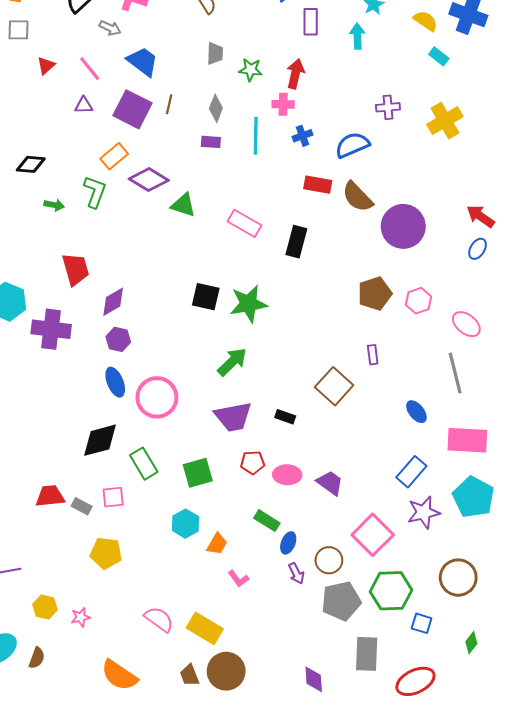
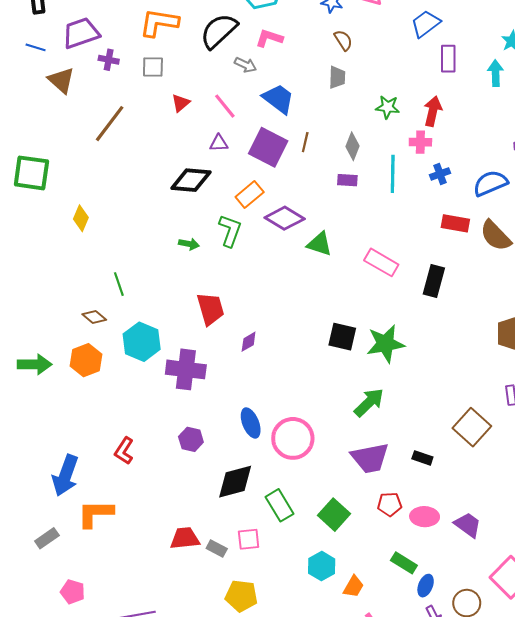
gray trapezoid: (215, 53) -> (337, 77), moved
black diamond: (31, 164) -> (191, 180), moved, size x1.4
purple diamond: (113, 302) -> (249, 342), size x0.7
purple hexagon: (118, 339) -> (191, 439), moved
green square: (198, 473) -> (334, 515), turned -32

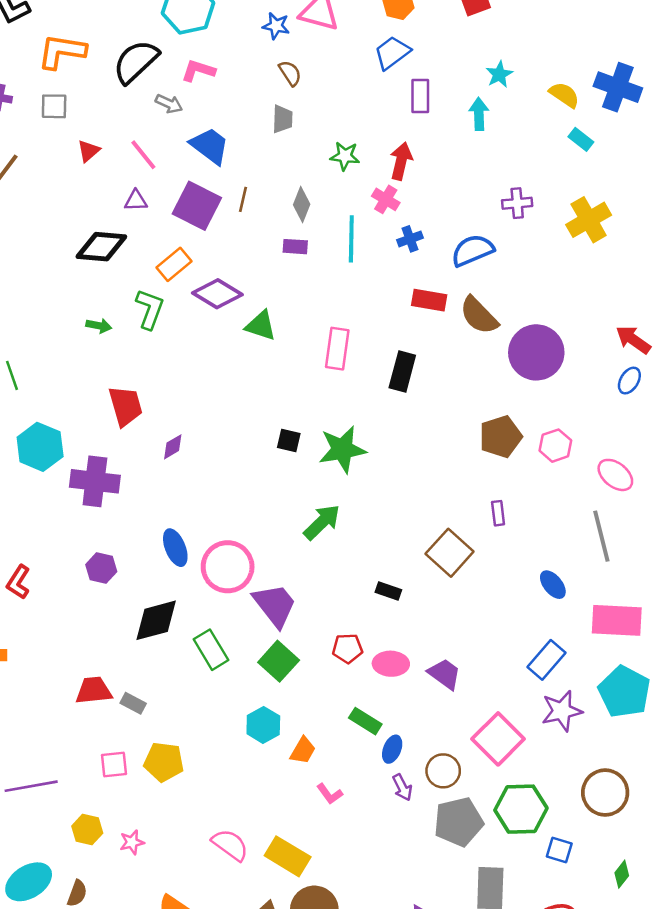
pink cross: (420, 142) -> (386, 199), turned 30
pink rectangle: (381, 262) -> (337, 349), turned 68
black square: (342, 337) -> (289, 440), size x0.7
purple trapezoid: (370, 458) -> (275, 605), moved, turned -117
pink square: (249, 539) -> (114, 764), moved

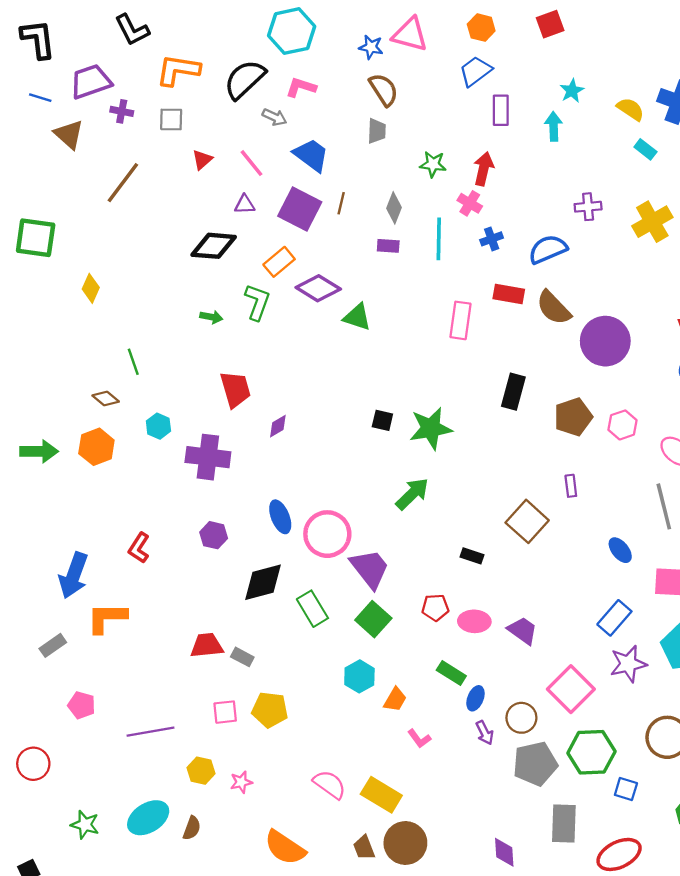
brown semicircle: (290, 73) -> (384, 90), size x1.4
pink rectangle: (337, 349) -> (461, 320), moved
black rectangle: (402, 372) -> (513, 392), moved
cyan hexagon: (40, 447) -> (158, 426), size x0.6

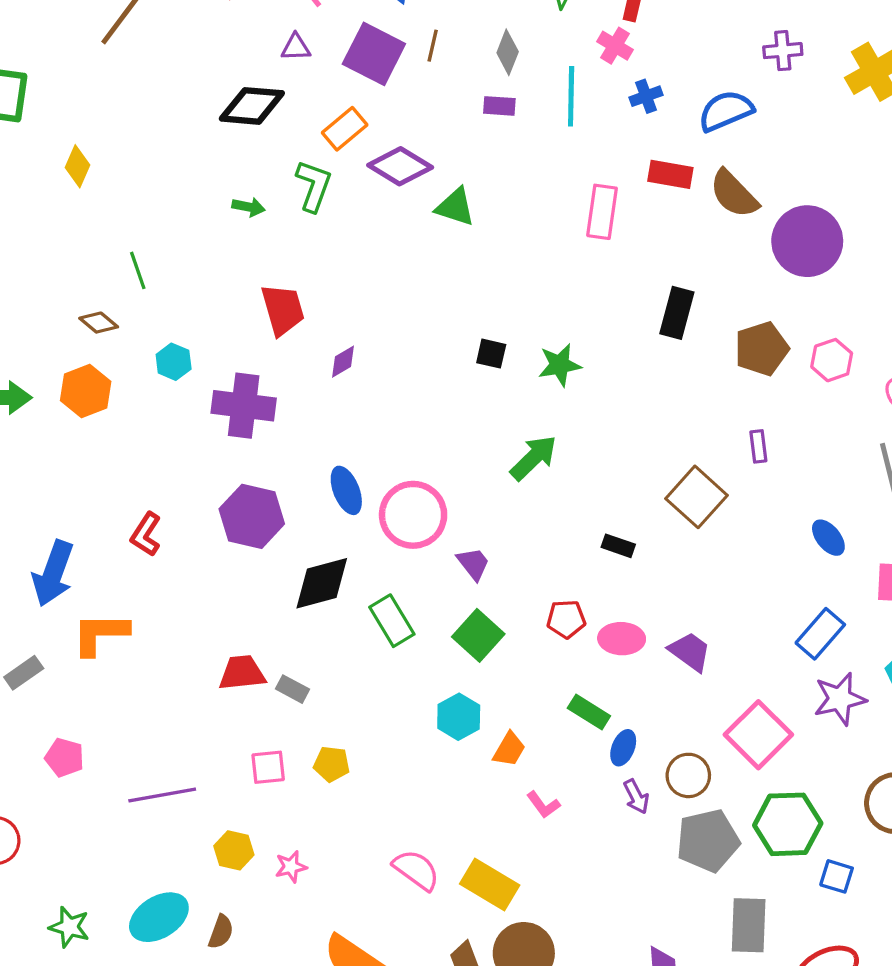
green star: (431, 428) -> (560, 365), size x0.7
purple hexagon: (214, 535) -> (252, 516), size x1.6
purple trapezoid: (370, 569) -> (473, 564), size x0.6
yellow pentagon: (270, 710) -> (332, 764), size x0.7

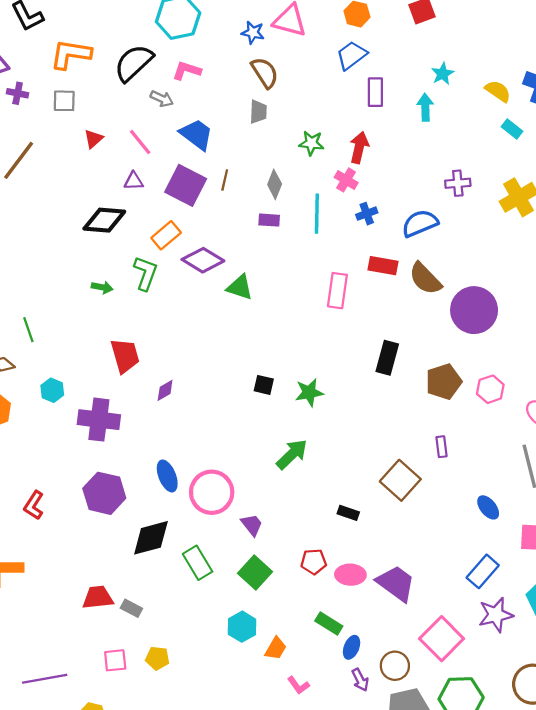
purple trapezoid: (690, 652) -> (396, 583), size x1.4

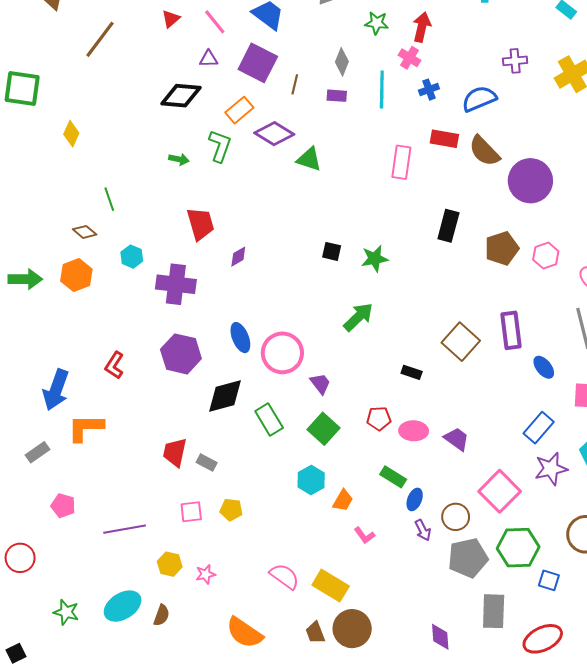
brown line: (225, 180) -> (295, 84), moved
purple rectangle: (442, 447) -> (511, 330), moved, size x1.8
purple trapezoid: (396, 583) -> (457, 439), size x0.7
red trapezoid: (98, 597) -> (175, 452), turned -72

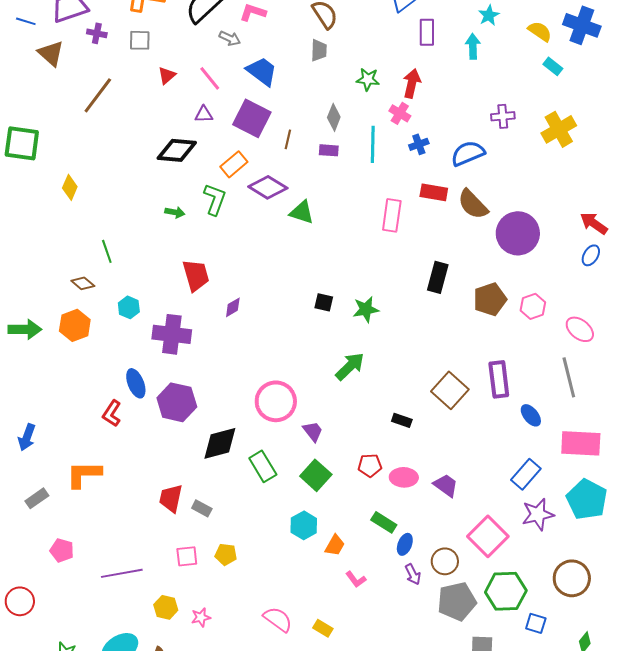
blue ellipse: (240, 338) -> (136, 383), moved
blue arrow: (56, 390) -> (27, 437), moved, size x0.7
yellow rectangle: (331, 586) -> (323, 628), size x0.6

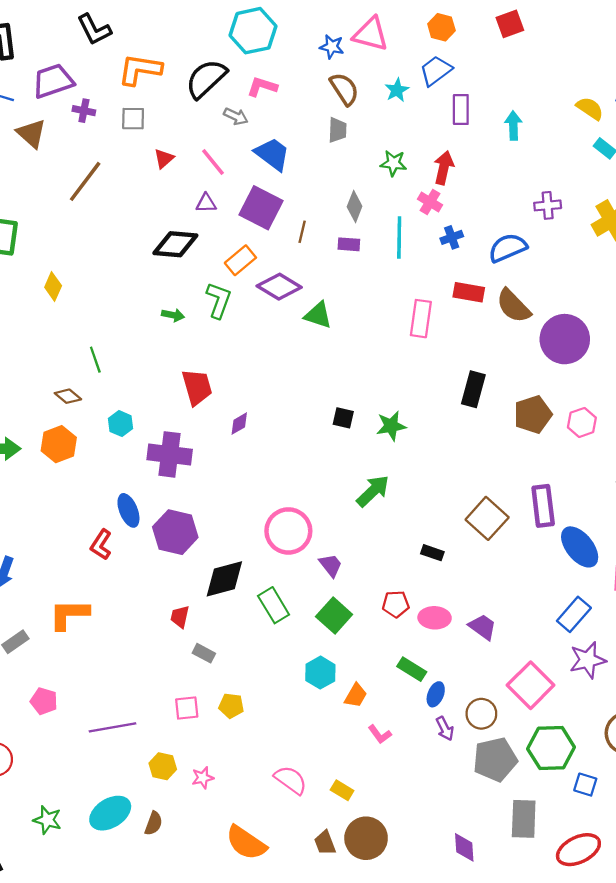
cyan star: (489, 15) -> (397, 90), moved
blue ellipse: (531, 415) -> (580, 547), size x1.6
red trapezoid: (171, 498) -> (180, 617), moved, size x0.7

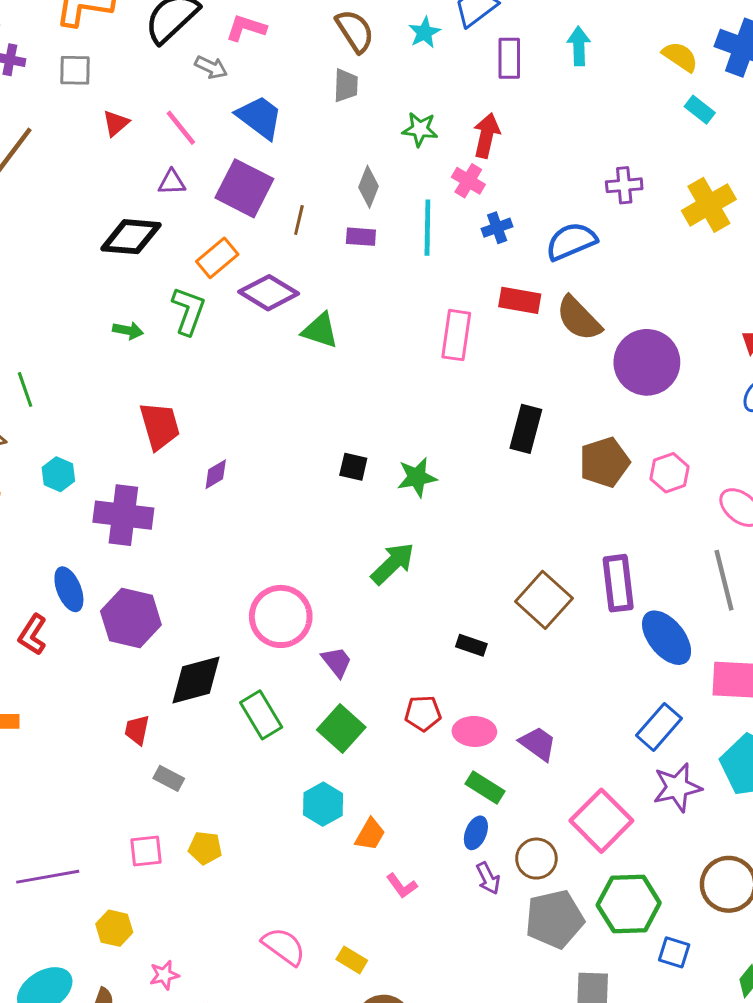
cyan arrow: (513, 125) -> (579, 46), moved
green rectangle: (412, 669) -> (485, 787), moved
pink star: (203, 778) -> (164, 975), moved

